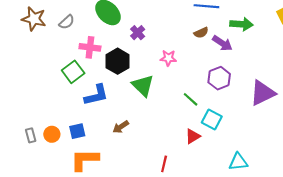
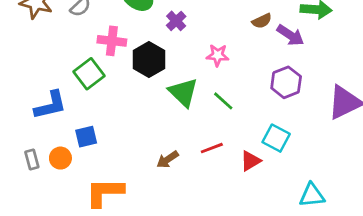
blue L-shape: (96, 95) -> (50, 105), moved
green line: (191, 99) -> (223, 101), moved
brown arrow: (121, 127) -> (168, 159), moved
blue square: (77, 131) -> (86, 137), moved
red line: (164, 164) -> (212, 148), moved, turned 56

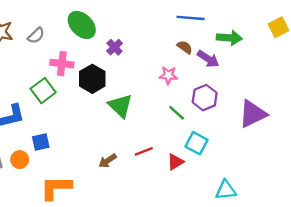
brown semicircle: (262, 21) -> (185, 47), turned -119
pink star: (218, 55) -> (168, 75), moved
green line: (223, 101) -> (177, 113), moved

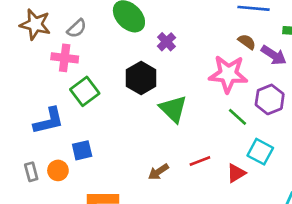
pink cross: (62, 64) -> (65, 58), moved
pink star: (168, 75) -> (228, 74), size x1.8

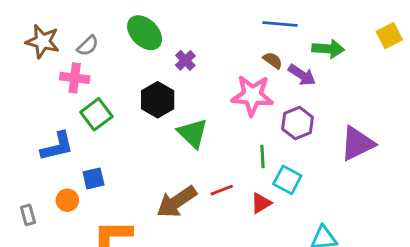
green line: (238, 117) -> (263, 157), moved, turned 45
gray rectangle: (31, 172) -> (28, 215), moved
brown arrow: (158, 172) -> (177, 202), size x1.8

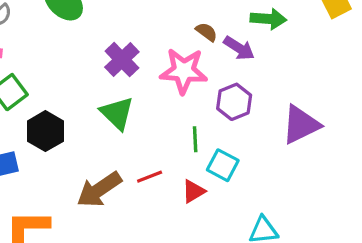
purple cross: (185, 60) -> (122, 60), moved, size x1.5
black hexagon: (158, 100) -> (45, 131), moved

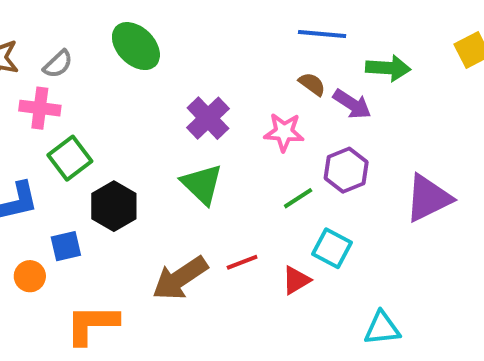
pink star: (184, 71) -> (284, 132), size x0.7
green line: (195, 139) -> (298, 198), moved, turned 60

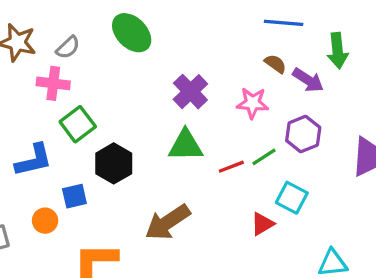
green arrow: (388, 68) -> (338, 51), turned 80
green triangle: (202, 184) -> (186, 145), turned -45
red line: (242, 262) -> (231, 167), moved

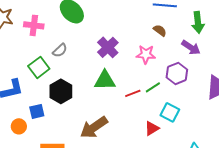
gray semicircle: (68, 47) -> (60, 50), moved
purple arrow: (308, 80) -> (191, 47), moved
pink cross: (53, 83) -> (34, 25), moved

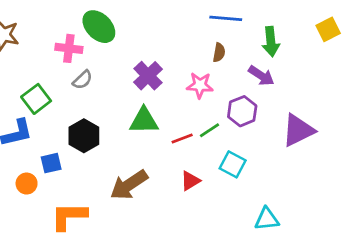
pink cross: (34, 25) -> (69, 48), moved
brown semicircle: (160, 30) -> (219, 53), turned 64
green square: (39, 67) -> (36, 99), moved
red triangle: (152, 128) -> (190, 181), moved

